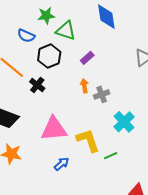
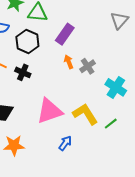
purple rectangle: (87, 58) -> (65, 34), size x1.5

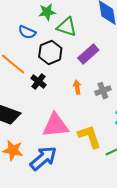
orange arrow: (69, 62) -> (77, 87), moved
blue arrow: (65, 143) -> (43, 158), moved, size x1.8

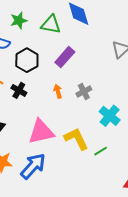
green triangle: (67, 27) -> (51, 24), moved

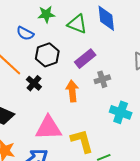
orange arrow: (58, 91) -> (72, 91), size x1.5
gray cross: (84, 92) -> (102, 79), moved
cyan cross: (110, 116) -> (121, 112), moved, turned -30

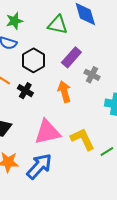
green star: (46, 14) -> (14, 21), moved
gray cross: (102, 79) -> (92, 75), turned -35

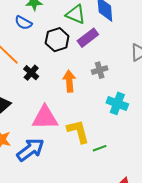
purple rectangle: (71, 57) -> (88, 38), moved
black hexagon: (34, 60) -> (57, 40), moved
gray cross: (92, 75) -> (100, 70), turned 35

